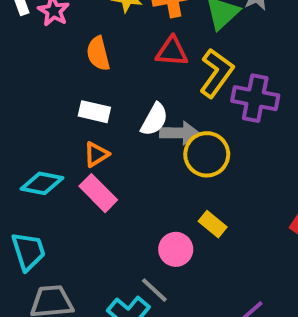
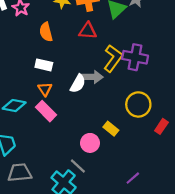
yellow L-shape: (216, 73) -> (113, 58), moved
white semicircle: (154, 119) -> (78, 84), moved
orange triangle: (96, 154) -> (45, 89), turned -32
yellow circle: (207, 154) -> (138, 104), moved

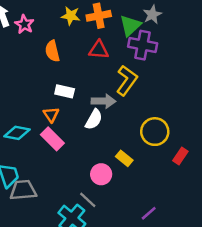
purple cross: (135, 57) -> (143, 45), moved
white rectangle: (44, 65) -> (65, 91), moved
white semicircle: (78, 84) -> (94, 119), moved
gray trapezoid: (20, 173) -> (23, 190), moved

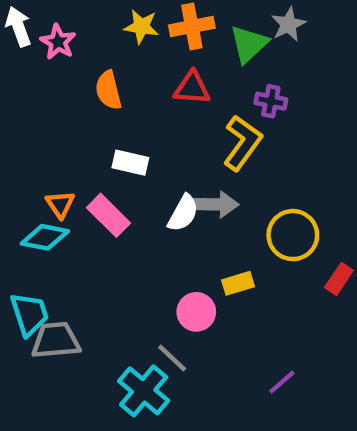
purple cross: (143, 45) -> (271, 101), moved, size x0.6
gray arrow: (104, 101) -> (216, 204), moved
orange triangle: (51, 115) -> (60, 204), moved
pink rectangle: (52, 139) -> (108, 215), moved
yellow rectangle: (124, 158) -> (238, 283), turned -56

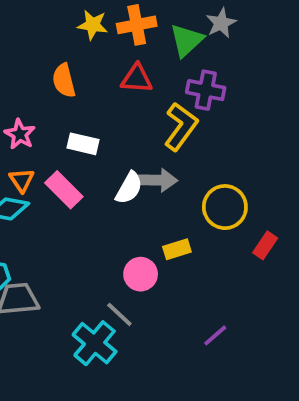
pink star: (58, 42) -> (20, 134), moved
purple cross: (271, 101) -> (206, 90), size x1.4

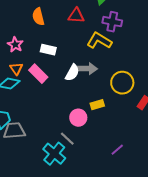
yellow L-shape: (181, 127) -> (99, 41), turned -95

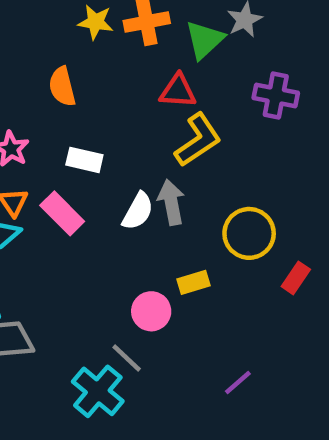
red triangle: (76, 16) -> (178, 91), moved
purple cross: (112, 22) -> (276, 95), moved
yellow L-shape: (99, 41) -> (198, 140), turned 115
gray arrow: (87, 69) -> (171, 202), turned -102

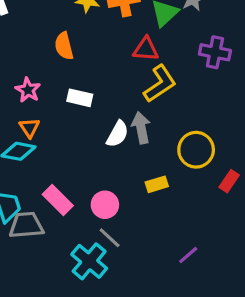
pink rectangle: (62, 213) -> (58, 200), moved
pink circle: (151, 311) -> (105, 205), moved

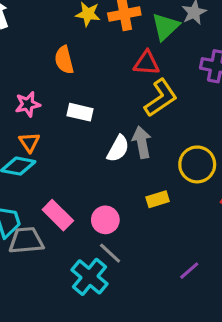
pink star: (28, 90) -> (28, 104), turned 30

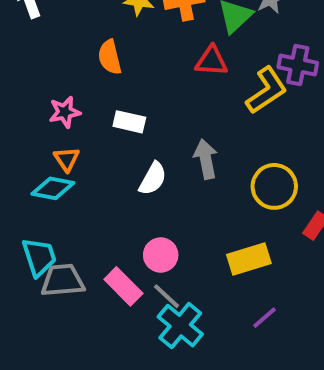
yellow L-shape: (161, 98) -> (266, 90), moved
white semicircle: (118, 149) -> (153, 179), moved
yellow rectangle: (158, 199) -> (249, 259), moved, size x1.5
pink rectangle: (58, 215) -> (123, 286), moved
cyan cross: (89, 277) -> (180, 326), moved

